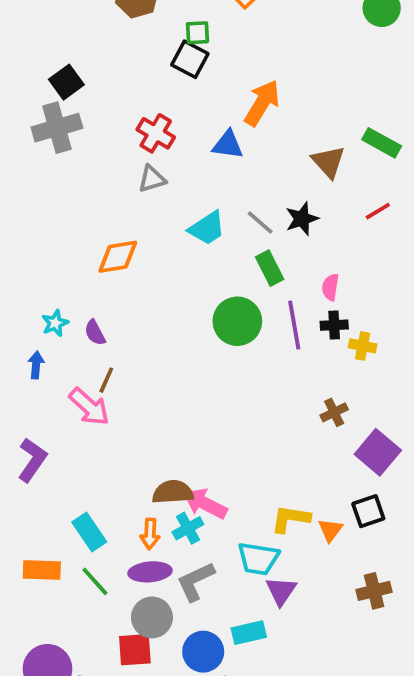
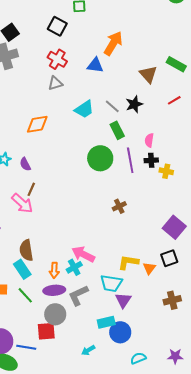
black square: (190, 59) -> (57, 26), moved
brown cross: (334, 412) -> (119, 206), moved
brown semicircle: (173, 492) -> (26, 250), moved, turned -95
blue circle: (203, 652) -> (120, 332), moved

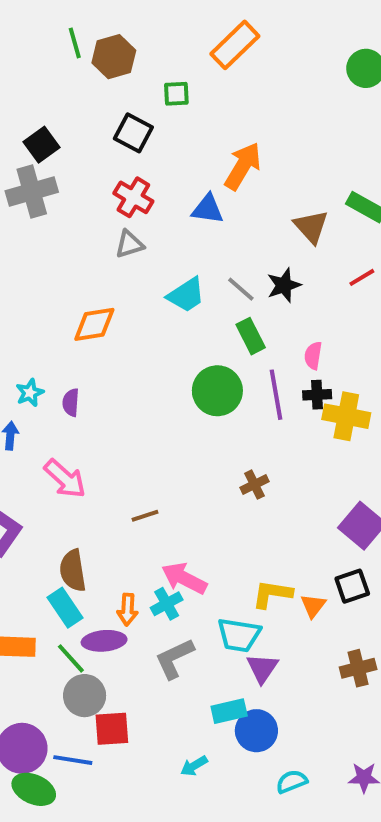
purple semicircle: (25, 164) -> (71, 402), turned 32
yellow cross: (166, 171) -> (346, 416), size x1.6
brown line: (31, 189) -> (145, 516), moved, turned 48
purple ellipse: (54, 290) -> (104, 641), moved
gray circle: (55, 314) -> (85, 696), moved

